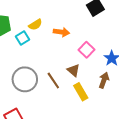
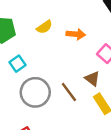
cyan square: (23, 38) -> (18, 64), moved

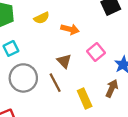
brown triangle: (92, 79) -> (64, 61), moved

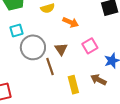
gray circle: (23, 78) -> (33, 47), moved
brown arrow: (112, 88) -> (99, 80), turned -98

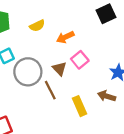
orange arrow: (71, 22) -> (65, 37), turned 140
pink square: (90, 46) -> (80, 60), moved

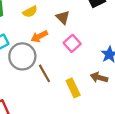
orange arrow: (65, 37) -> (39, 36), moved
brown triangle: (59, 69) -> (63, 17), moved

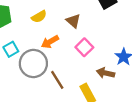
brown arrow: (99, 78) -> (106, 73), moved

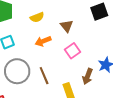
gray circle: (33, 63) -> (17, 71), moved
brown arrow: (106, 73) -> (88, 76), turned -91

